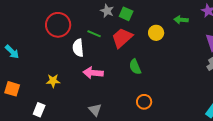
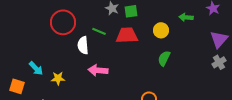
green square: (126, 14) -> (131, 11), turned -32
red trapezoid: (122, 38) -> (127, 35), turned 40
cyan arrow: (12, 52) -> (36, 68), moved
green semicircle: (135, 67) -> (164, 58), moved, turned 49

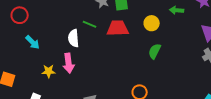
red circle: (63, 22) -> (20, 15), moved, size x0.7
cyan arrow: (36, 68) -> (33, 42), moved
pink arrow: (98, 70) -> (69, 63), moved, turned -102

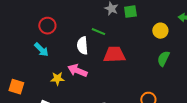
red circle: (20, 15) -> (47, 26), moved
red trapezoid: (118, 28) -> (114, 55), moved
pink arrow: (69, 63) -> (77, 71), turned 120

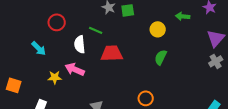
red circle: (47, 26) -> (57, 22), moved

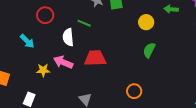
red trapezoid: (112, 53) -> (95, 58), moved

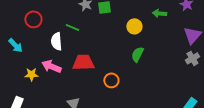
orange circle: (134, 91) -> (111, 80), moved

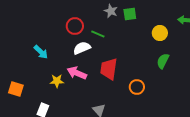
red circle: (33, 19) -> (75, 26), moved
white semicircle: (56, 41) -> (82, 48), turned 72
red trapezoid: (83, 62) -> (109, 69), turned -80

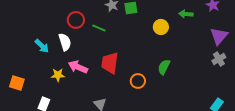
white semicircle: (82, 48) -> (65, 42), moved, turned 96
green semicircle: (163, 61) -> (164, 67), moved

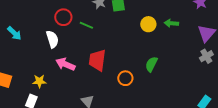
green arrow: (186, 14) -> (171, 23), moved
cyan arrow: (42, 46) -> (14, 33), moved
yellow star: (58, 75) -> (39, 81), moved

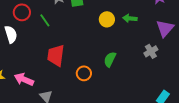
green line: (86, 25) -> (45, 20), turned 32
gray cross: (206, 56) -> (151, 51), moved
pink arrow: (65, 64) -> (24, 79), moved

